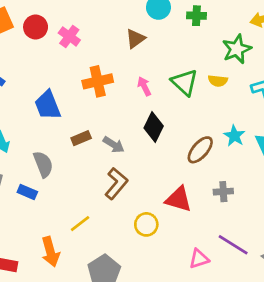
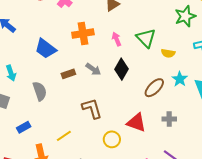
yellow semicircle: (218, 81) -> (168, 53), moved
blue trapezoid: (48, 105) -> (46, 49), turned -35
gray arrow: (114, 145) -> (93, 69), moved
brown L-shape: (116, 184) -> (92, 108), turned -60
blue rectangle: (27, 192) -> (24, 127), moved, turned -56

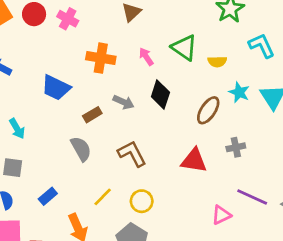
orange cross: (83, 33) -> (101, 58), turned 30
gray semicircle: (40, 91) -> (81, 149), moved
yellow circle: (112, 139) -> (142, 201), moved

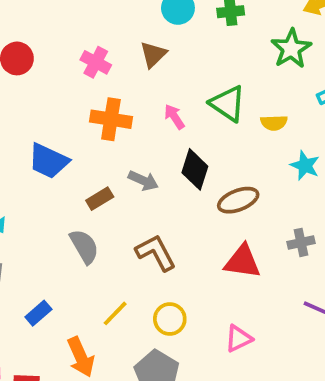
pink cross: (68, 19) -> (96, 62), moved
brown ellipse: (208, 110) -> (238, 200), moved, turned 36
pink triangle: (221, 215) -> (239, 339), moved

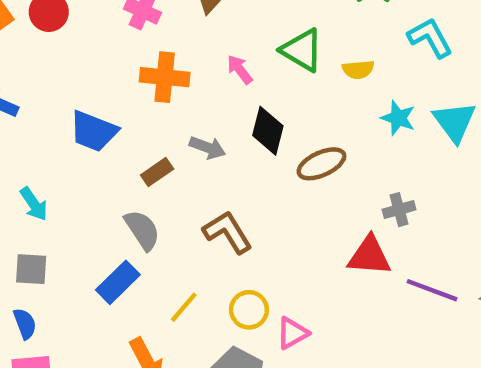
red triangle: (242, 262) -> (369, 256), moved
blue rectangle: (38, 313) -> (118, 282), moved, size x1.4
pink triangle: (239, 339) -> (292, 333), moved

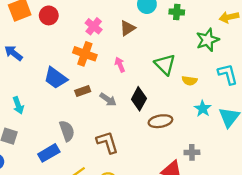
pink arrow: (240, 70) -> (120, 65), moved
orange cross: (165, 77) -> (85, 54), moved
brown rectangle: (157, 172) -> (83, 91), moved

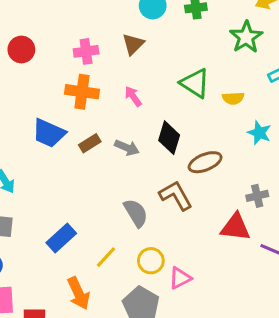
pink cross: (94, 26) -> (86, 51), turned -35
gray semicircle: (67, 131) -> (136, 213), moved
brown L-shape: (107, 142) -> (176, 196), moved

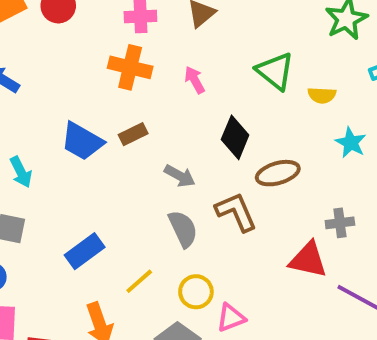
blue trapezoid: (49, 133) -> (82, 141), moved
gray arrow: (127, 148) -> (180, 176), moved

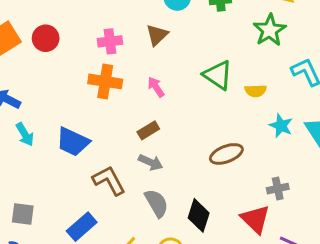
brown rectangle: (133, 134) -> (148, 130), moved
black diamond: (235, 137) -> (199, 215), moved
cyan arrow: (21, 172) -> (25, 134), moved
brown L-shape: (236, 212) -> (109, 180), moved
red triangle: (308, 260) -> (255, 219), turned 36

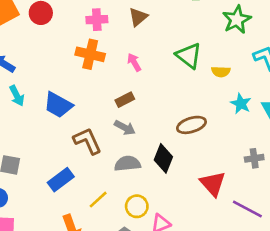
gray cross: (278, 189) -> (254, 158), moved
gray semicircle: (156, 203) -> (127, 164), turned -70
black diamond: (199, 215) -> (163, 158), moved

